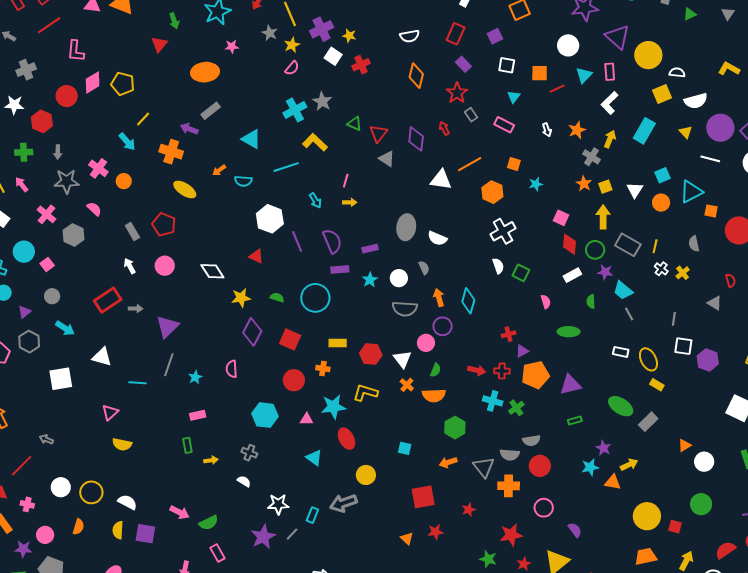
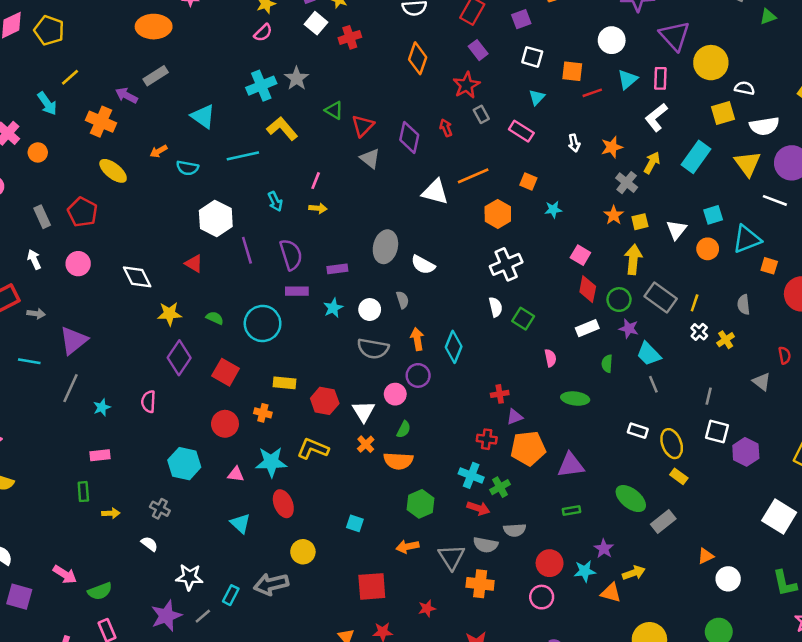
yellow triangle: (686, 132) -> (748, 164), size x1.6
red arrow: (477, 370) -> (478, 508), moved
cyan line: (137, 383) -> (29, 361), moved
red circle: (540, 466) -> (550, 563), moved
pink circle: (544, 508) -> (542, 597), moved

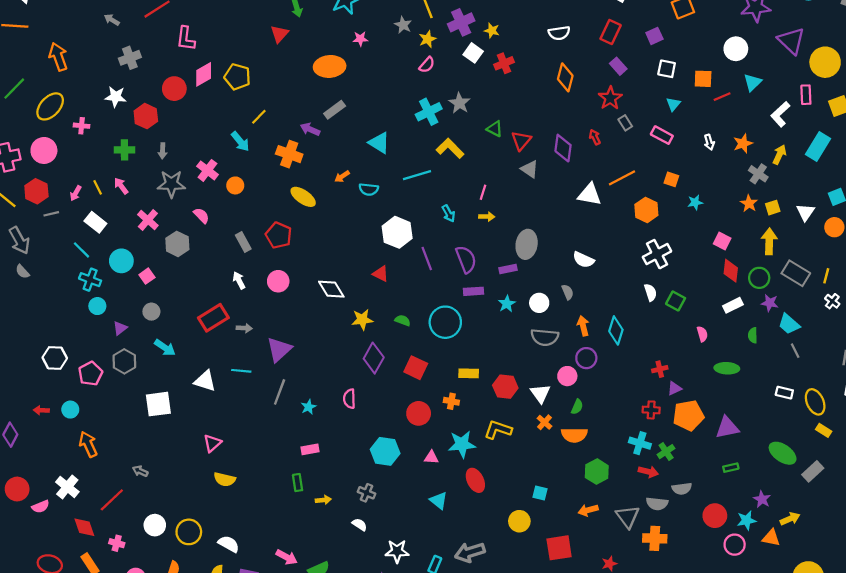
pink rectangle: (660, 78) -> (806, 95), moved
gray ellipse: (385, 247) -> (527, 244), moved
yellow circle: (303, 552) -> (519, 521), moved
pink circle: (542, 597) -> (735, 545), moved

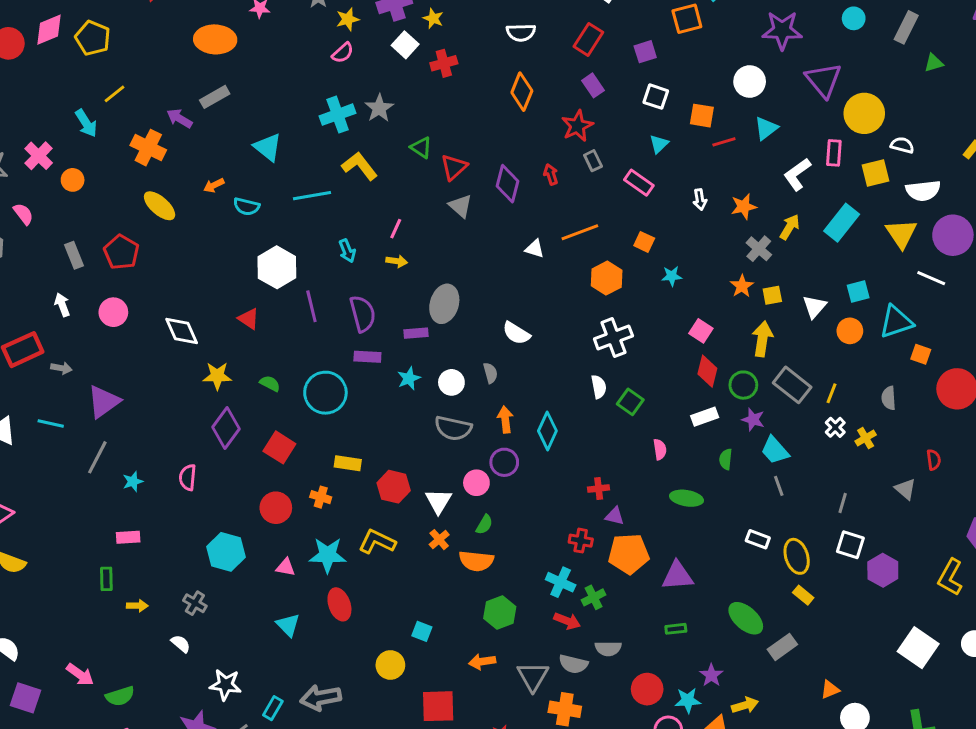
white triangle: (589, 194) -> (535, 249), size x0.6
purple triangle: (674, 388) -> (615, 516), turned 32

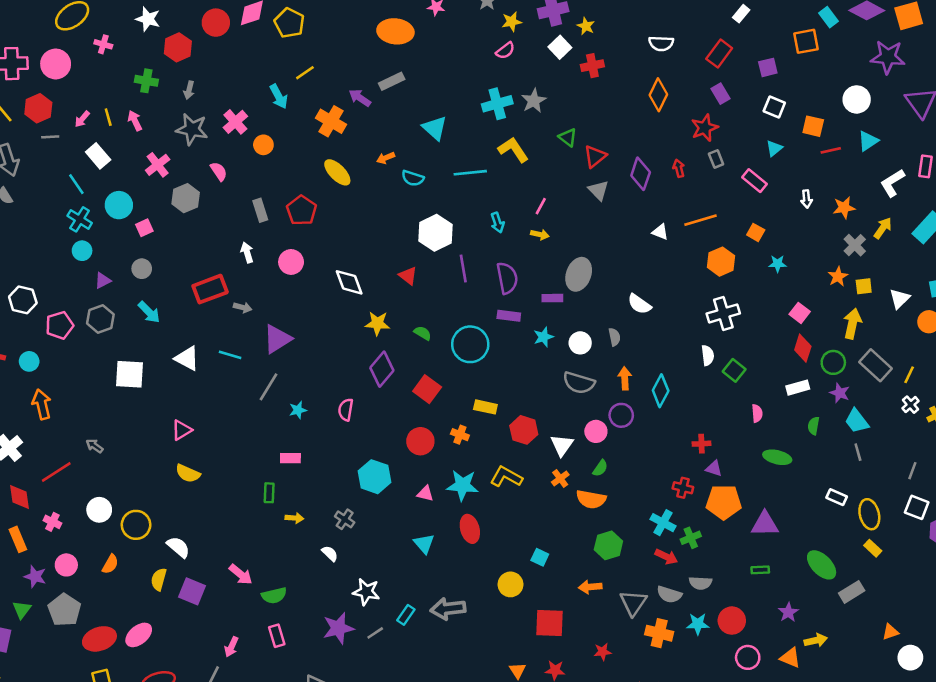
cyan star: (688, 700) -> (698, 624), moved

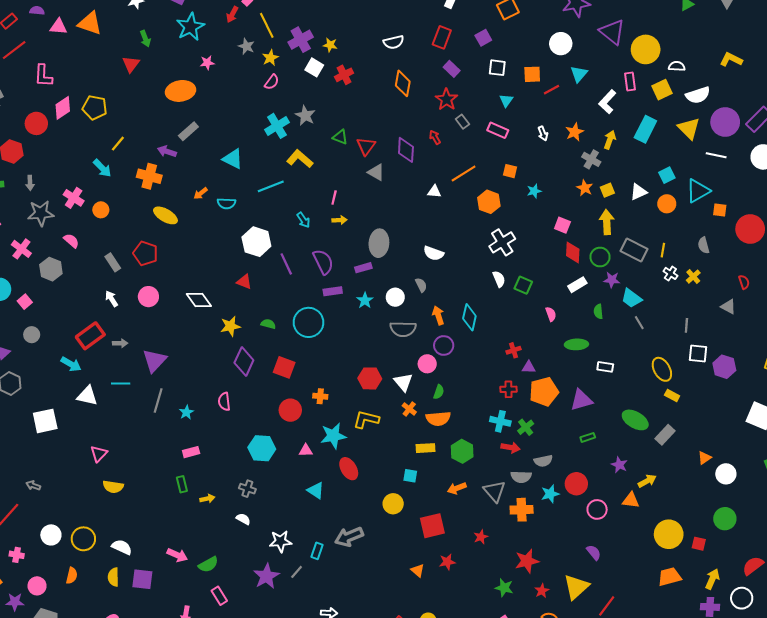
white triangle: (900, 299) -> (638, 192), turned 36
cyan arrow: (149, 312) -> (71, 364), moved
yellow rectangle: (485, 407) -> (425, 448), moved
white rectangle: (837, 497) -> (605, 367), moved

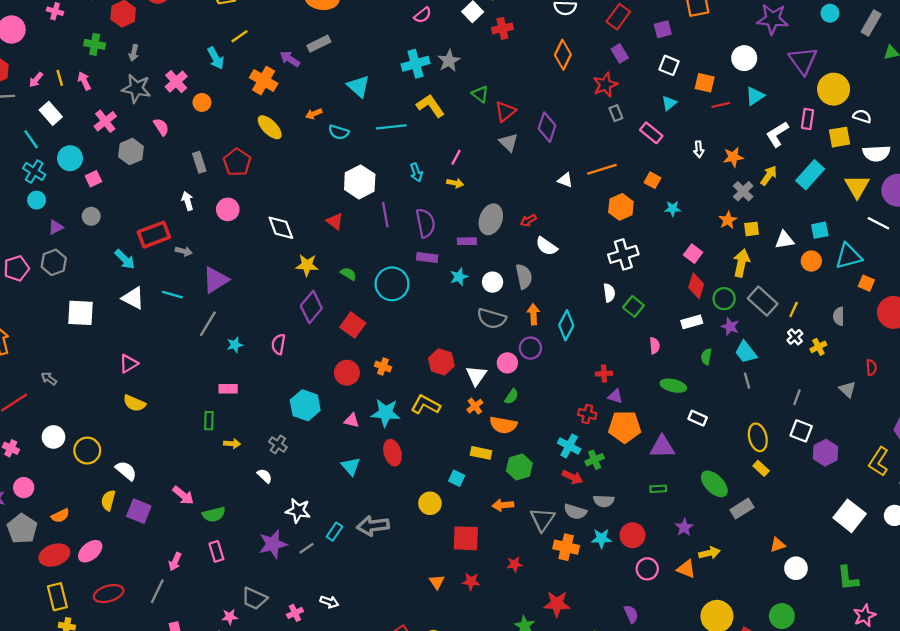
red arrow: (435, 137) -> (528, 220), moved, turned -104
gray semicircle: (421, 285) -> (524, 276), size x1.5
orange semicircle: (72, 576) -> (60, 516), moved, turned 35

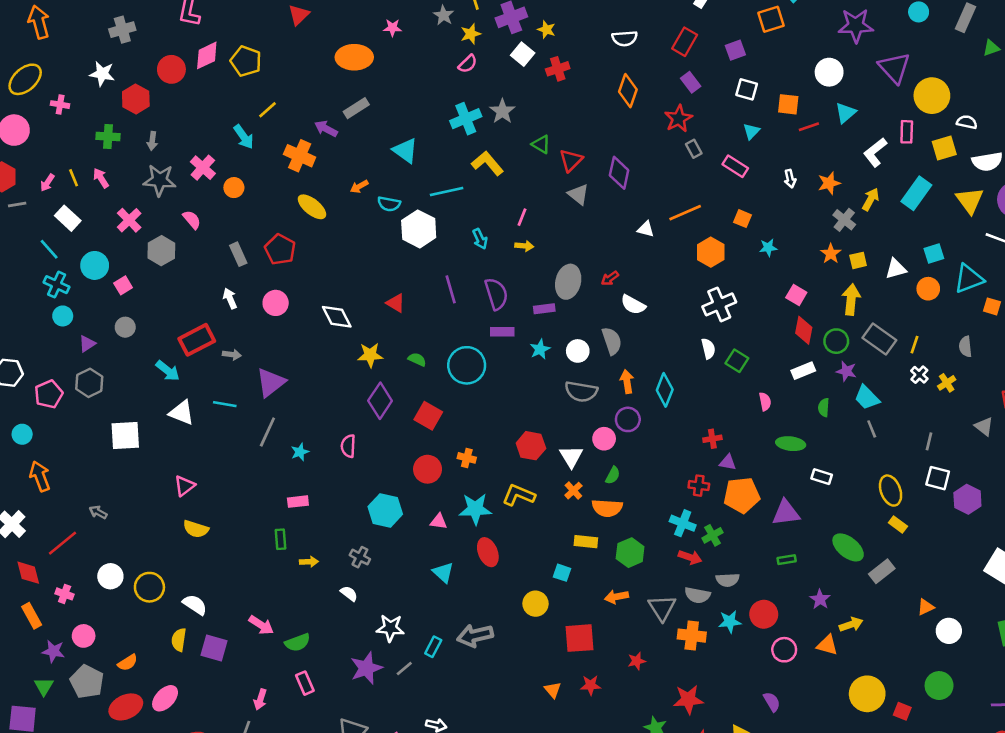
white hexagon: (360, 182) -> (419, 229), moved

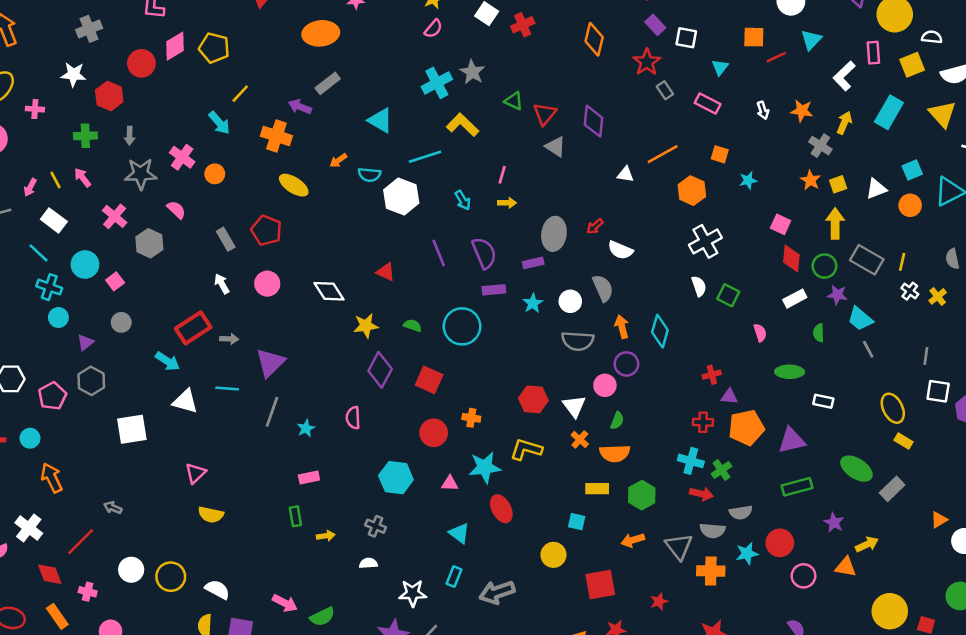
white square: (747, 89) -> (686, 38), moved
orange star: (829, 183) -> (802, 111), turned 30
green rectangle: (787, 560) -> (797, 487), size x1.6
white semicircle: (349, 594) -> (368, 563), turned -36
cyan rectangle: (433, 647) -> (454, 577), moved

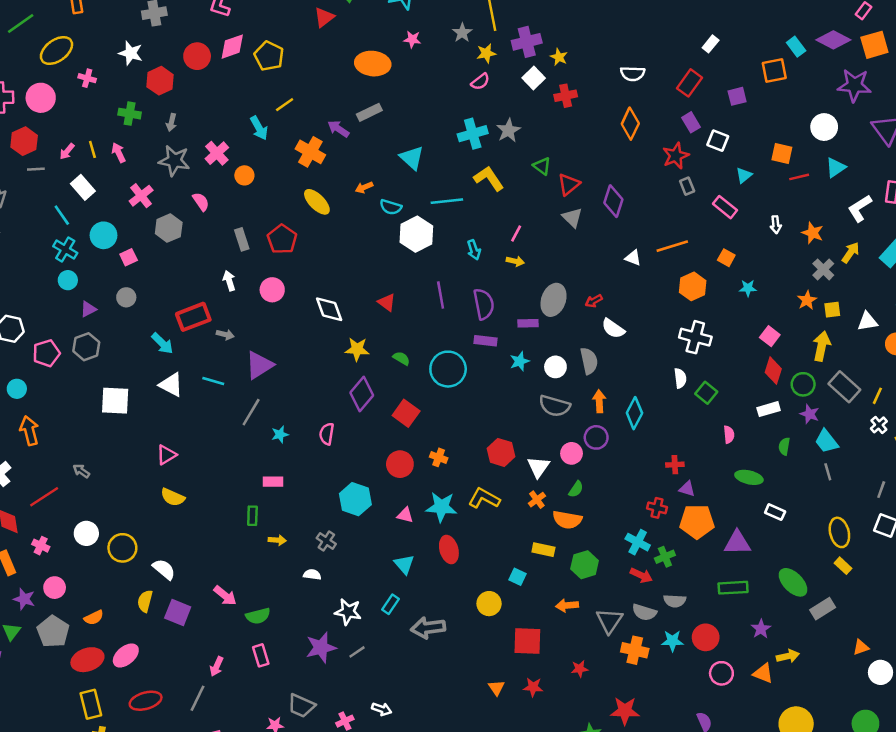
white cross: (705, 241) -> (695, 337), turned 32

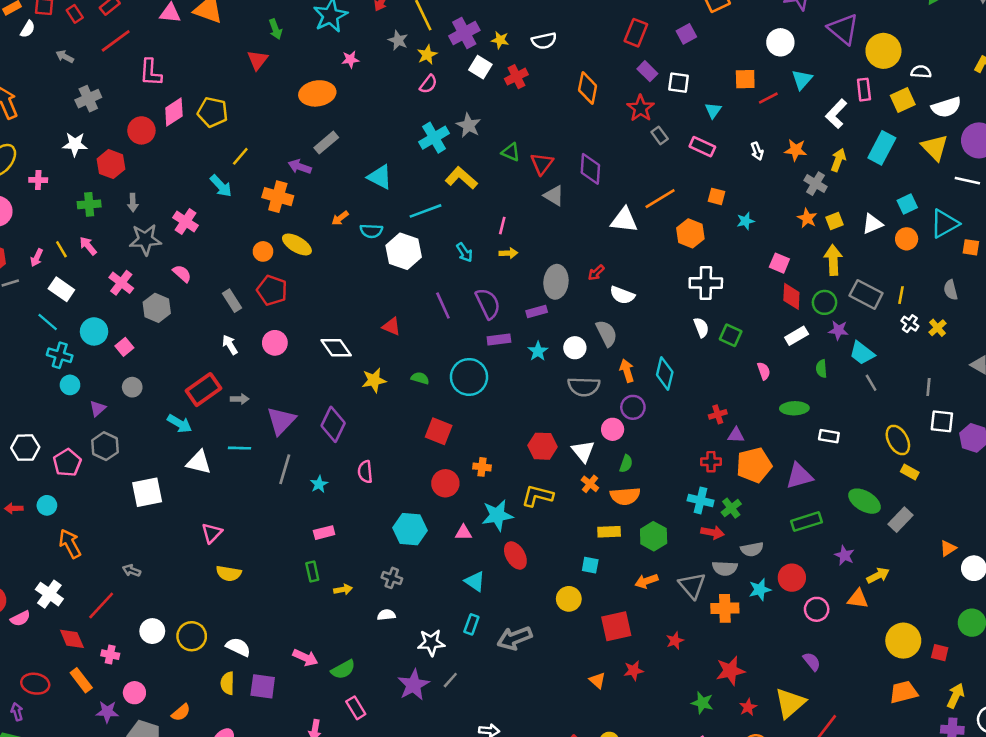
white semicircle: (633, 74) -> (544, 41), moved
orange circle: (244, 175) -> (263, 251), moved
white triangle: (633, 258) -> (624, 220), size x1.6
purple diamond: (362, 394) -> (333, 424), moved

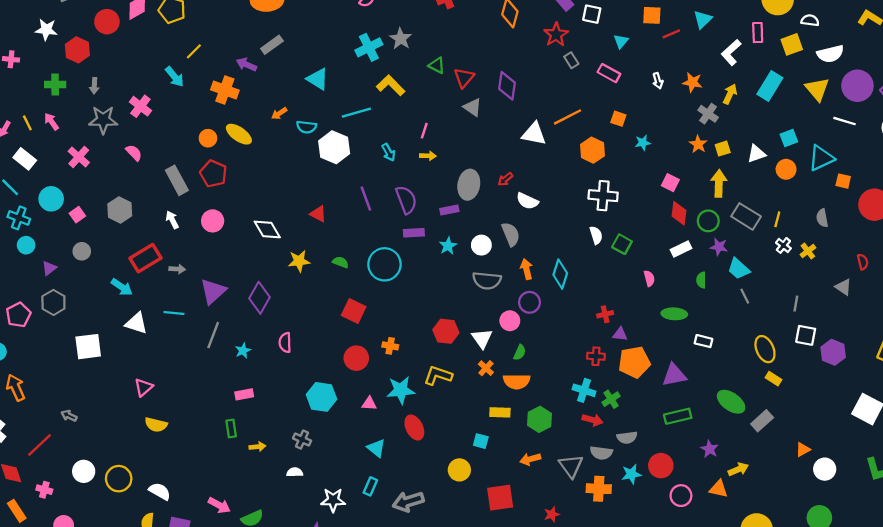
gray rectangle: (232, 301) -> (177, 180), size x1.4
gray hexagon: (157, 308) -> (120, 210), moved

